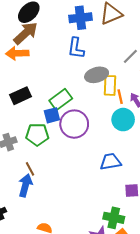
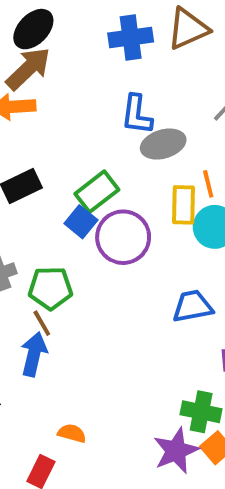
blue L-shape: (76, 48) -> (137, 115), moved
yellow rectangle: (110, 85) -> (183, 205), moved
blue square: (52, 115) -> (81, 222), turned -35
green pentagon: (37, 135) -> (50, 288), moved

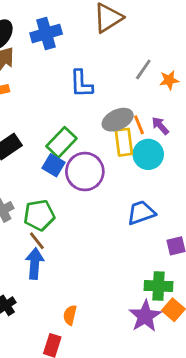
blue cross: (131, 38) -> (46, 33), moved
gray ellipse: (163, 144) -> (118, 120), moved
orange semicircle: (72, 433) -> (70, 315), turned -84

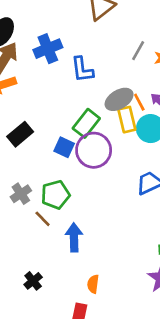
blue cross: (46, 33) -> (48, 49), moved
green rectangle: (61, 142) -> (86, 123), moved
brown line: (37, 241) -> (43, 219), moved
blue arrow: (35, 263) -> (74, 237), moved

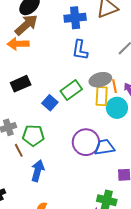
blue cross: (48, 49) -> (75, 18), moved
purple circle: (94, 150) -> (86, 142), moved

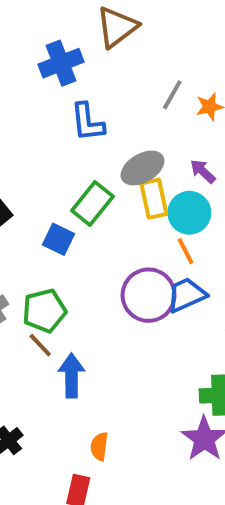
orange line: (114, 86) -> (186, 251), moved
brown line: (19, 150) -> (40, 345), moved

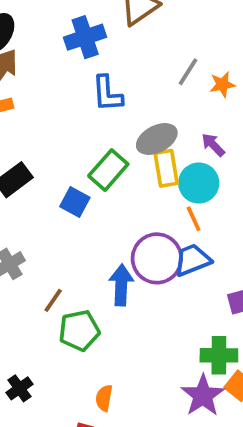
green pentagon: (44, 311) -> (79, 330), moved
brown line: (40, 345) -> (53, 300), turned 75
blue arrow: (72, 376) -> (121, 285), moved

